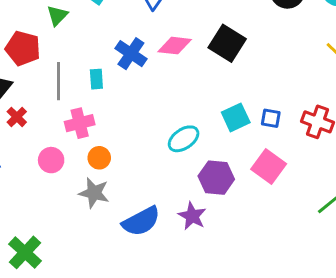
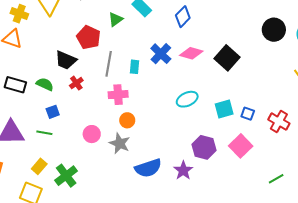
cyan ellipse: (184, 139) -> (187, 99), moved
pink circle: (51, 160) -> (92, 134), moved

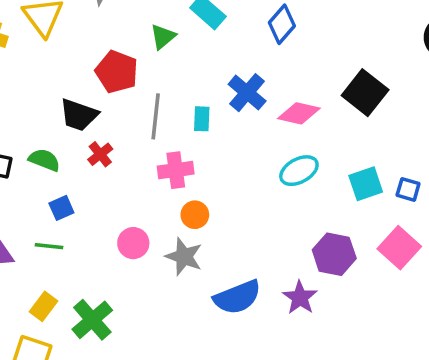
pink diamond: (191, 53) -> (299, 113), moved

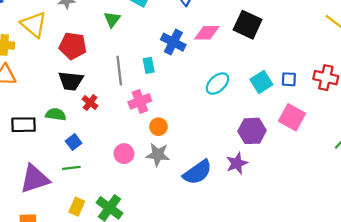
red pentagon: (117, 72) -> (73, 46), moved
pink diamond: (299, 113) -> (207, 33), moved
purple star: (300, 298) -> (237, 163), turned 30

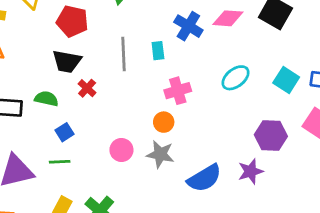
cyan square: (261, 82) -> (286, 80), turned -30
pink cross: (140, 101) -> (178, 91), moved

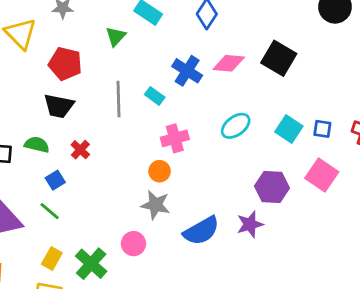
cyan rectangle: (158, 51) -> (155, 96), turned -48
red cross: (87, 88) -> (80, 150), moved
pink circle: (121, 150) -> (133, 244), moved
green line: (60, 162) -> (50, 211), turned 42

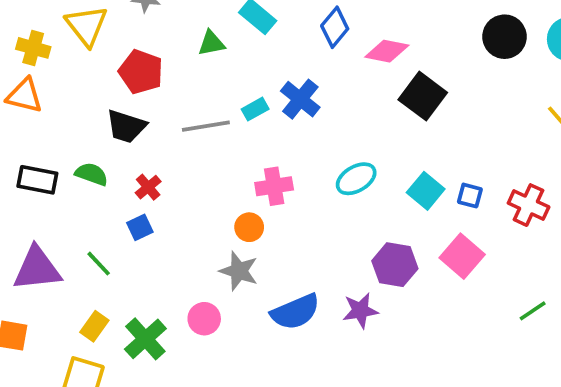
green triangle: (116, 36) -> (211, 43), turned 30
pink diamond: (229, 63) -> (387, 51), moved
cyan rectangle: (155, 96) -> (255, 109), moved, turned -72
gray line: (119, 99) -> (206, 126), turned 76
blue square: (55, 180) -> (140, 227), moved

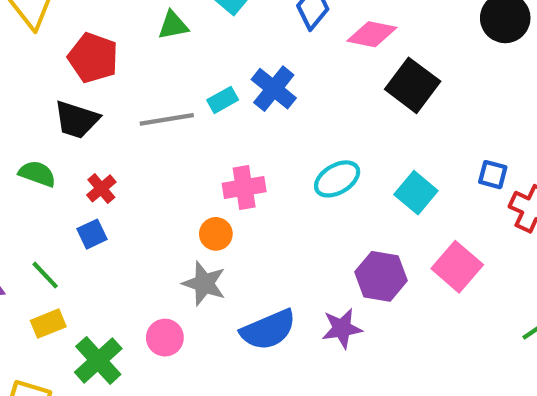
blue square: (470, 196) -> (493, 175), moved
yellow rectangle: (94, 326) -> (48, 324), moved, turned 32

